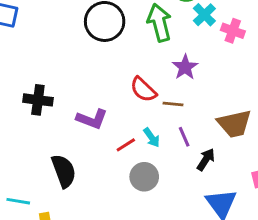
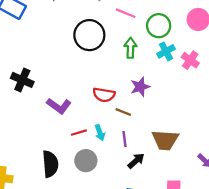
green arrow: (159, 23) -> (130, 48), size x0.7
pink cross: (233, 31) -> (190, 60), moved
red semicircle: (143, 90) -> (104, 95), turned -50
black semicircle: (64, 171) -> (50, 164), moved

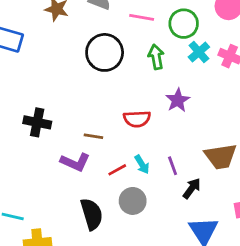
purple L-shape: (59, 106) -> (75, 162), moved
brown line: (123, 112) -> (93, 136), moved

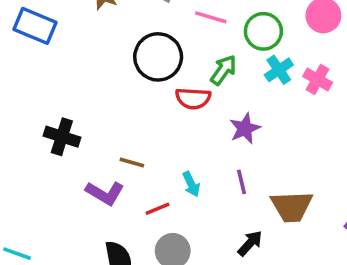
green arrow: (156, 57) -> (223, 70), turned 40
red semicircle: (137, 119) -> (193, 98), moved
cyan arrow: (142, 164) -> (191, 184), moved
purple line: (173, 166) -> (241, 182), moved

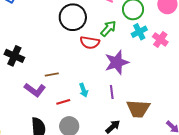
purple star: (245, 128) -> (117, 62), size x1.4
brown line: (132, 163) -> (52, 74), turned -32

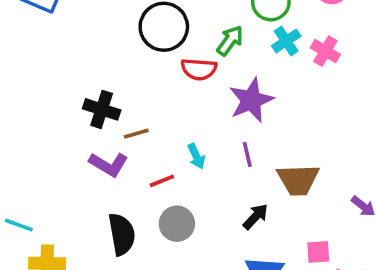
black cross: (14, 56) -> (102, 109), moved

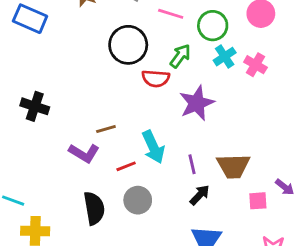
black cross: (102, 109) -> (35, 106), moved
purple line: (247, 154) -> (192, 164), moved
cyan arrow: (196, 156) -> (153, 147), size x1.6
pink square: (318, 252) -> (258, 201), moved

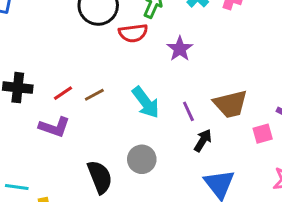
purple star: (197, 103) -> (180, 49), size x0.7
purple L-shape: (84, 153) -> (54, 127), moved
red line: (126, 166) -> (63, 93), moved

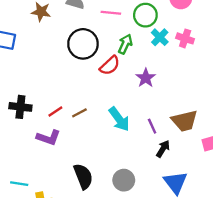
red semicircle: (133, 33) -> (110, 65), turned -35
gray circle: (142, 159) -> (124, 180), moved

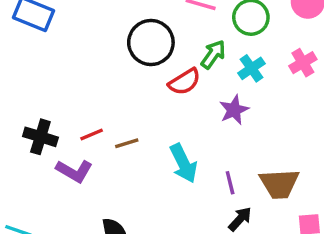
cyan cross: (160, 37) -> (252, 68), moved
pink cross: (185, 38) -> (303, 63), turned 30
black cross: (20, 107) -> (40, 137), moved

